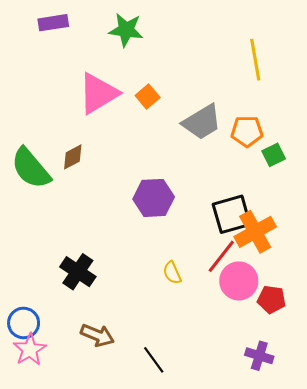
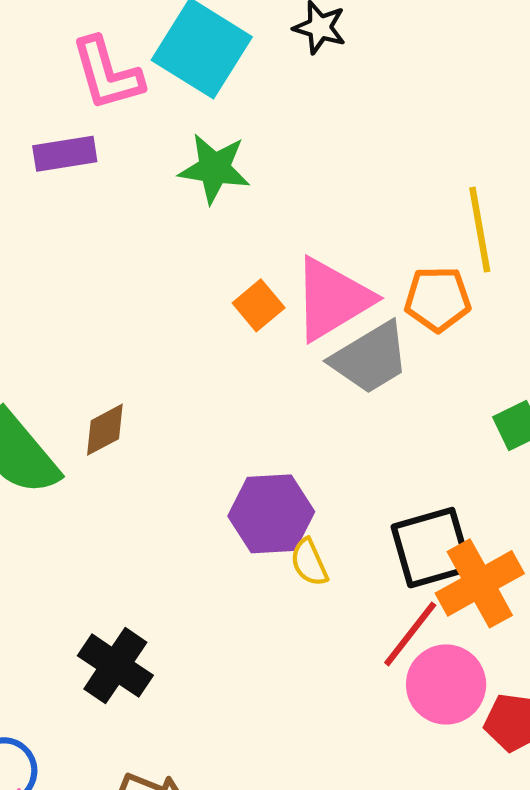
pink triangle: (98, 93) -> (332, 299), moved
orange pentagon: (247, 131) -> (438, 299), moved
yellow semicircle: (172, 273) -> (309, 562), moved

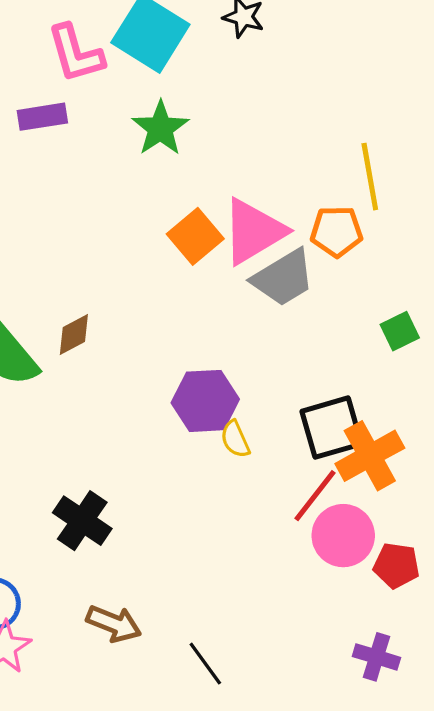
green star: (214, 168) -> (160, 128), turned 30
orange square: (259, 305) -> (195, 236), size x1.4

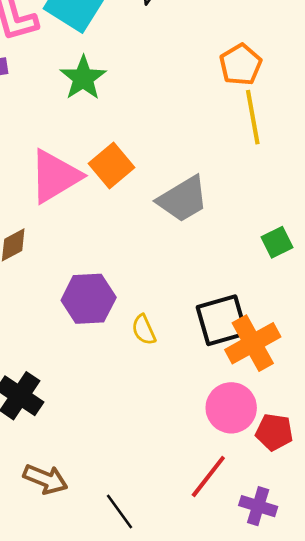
pink triangle: (253, 231) -> (55, 176), moved
orange pentagon: (337, 231) -> (241, 65), moved, turned -30
purple hexagon: (205, 401) -> (89, 299), moved
red line: (315, 496) -> (208, 476), moved

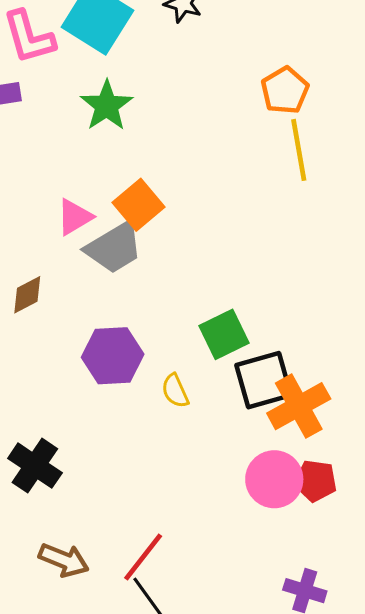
pink triangle: (55, 176) -> (75, 217), size x0.6
gray trapezoid: (183, 199) -> (114, 247), moved
green square: (277, 242) -> (224, 334), moved, size x1.4
red pentagon: (274, 432) -> (315, 481), moved
red line: (208, 476) -> (143, 557), moved

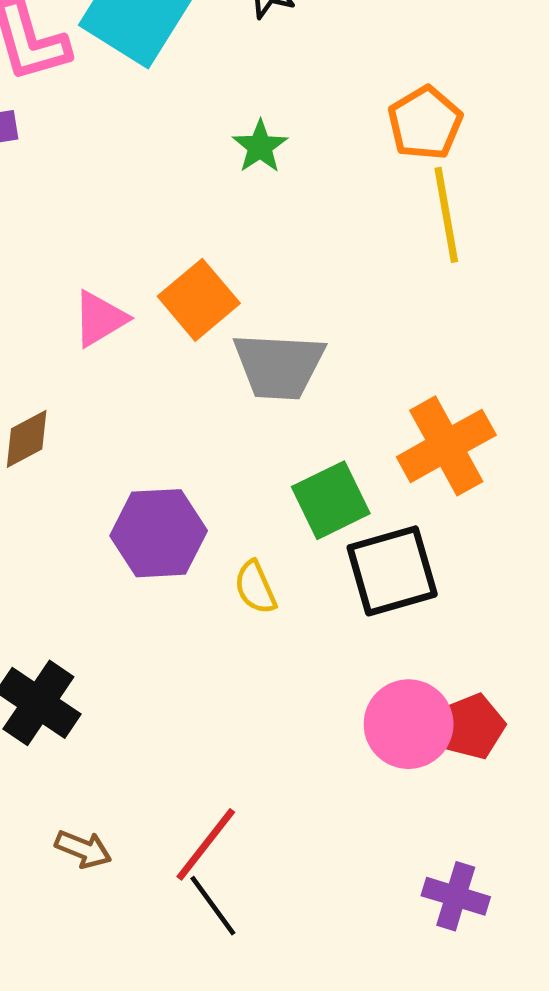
green star: (107, 106) -> (260, 147), moved, size x0.7
gray trapezoid: (114, 247) -> (279, 366), moved, turned 34
orange cross: (299, 406) -> (446, 446), moved
red pentagon: (315, 481) -> (472, 726), turned -30
brown arrow: (64, 560) -> (83, 849), size x0.7

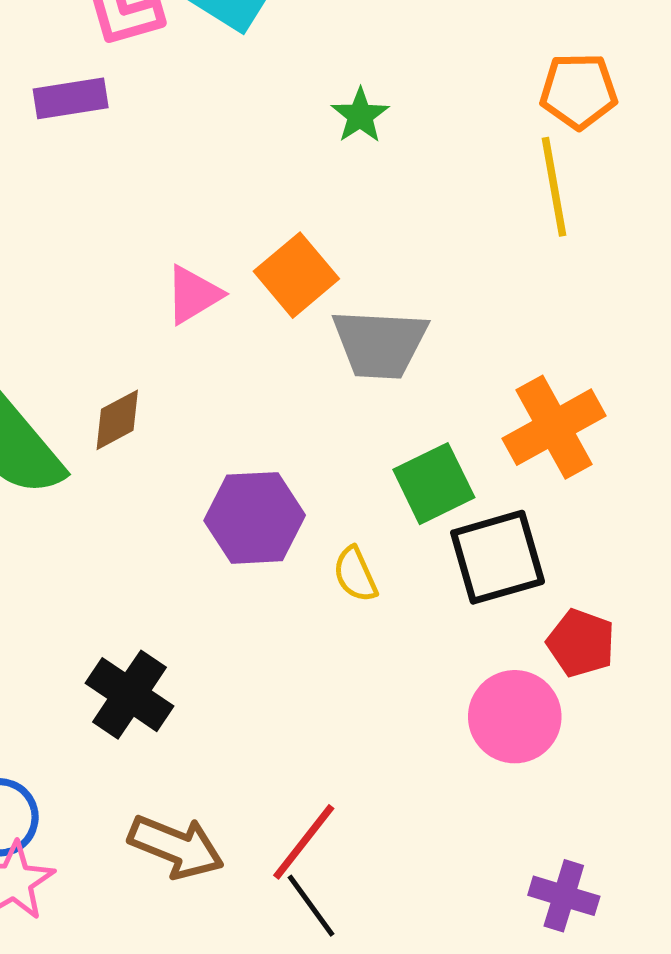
orange pentagon: (425, 123) -> (579, 91), moved, turned 30
red pentagon: (472, 726) -> (581, 643), moved, turned -30
brown arrow: (83, 849) -> (176, 847), size x1.6

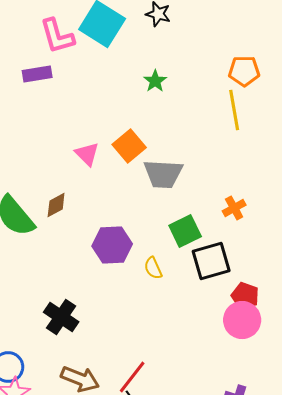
pink triangle: (193, 295) -> (87, 154), turned -44
orange cross: (554, 427) -> (234, 208), size x0.6
pink circle: (515, 717) -> (242, 320), moved

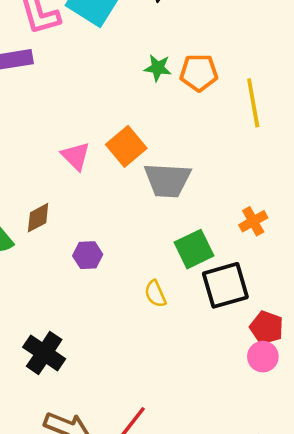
orange pentagon: (244, 71) -> (199, 73), moved
green star: (155, 81) -> (158, 68), turned -30
purple hexagon: (112, 245) -> (88, 255), moved, size x0.6
pink circle: (242, 320) -> (263, 357), size x0.7

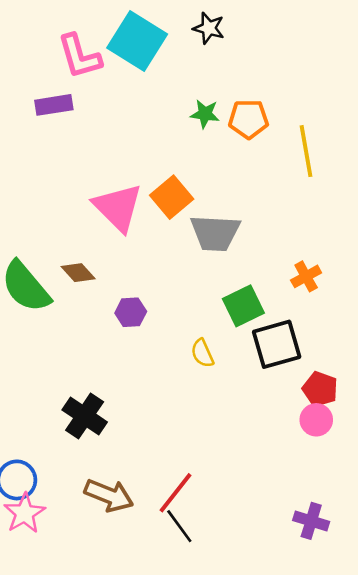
pink triangle: (76, 156) -> (118, 207), size x1.6
brown diamond: (38, 218) -> (78, 273), turned 76

